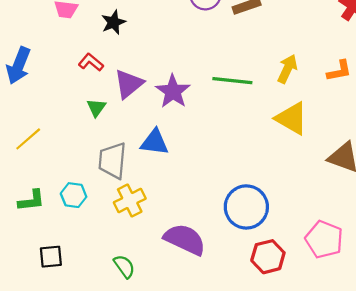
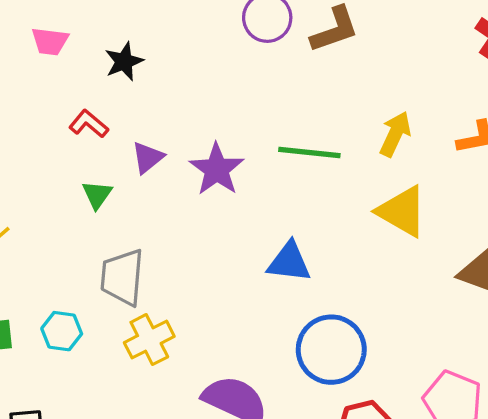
purple triangle: (129, 84) -> (148, 158), size x0.7
blue triangle: (155, 142) -> (289, 262), moved

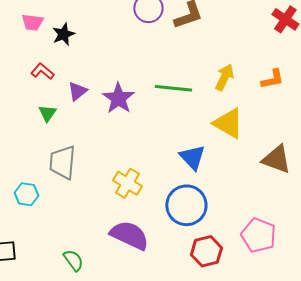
pink trapezoid: (50, 41) -> (32, 22), moved
blue triangle: (289, 262) -> (192, 157), moved, turned 40
yellow cross: (149, 340) -> (127, 183), moved, turned -32

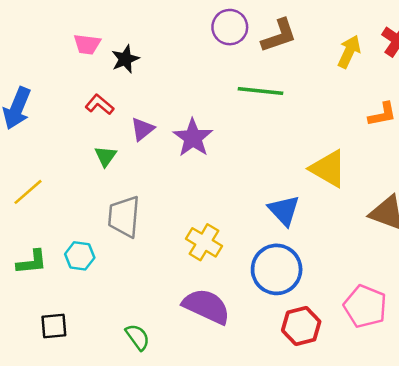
yellow arrow: (224, 77) -> (349, 52), moved
green line: (173, 88) -> (261, 91), moved

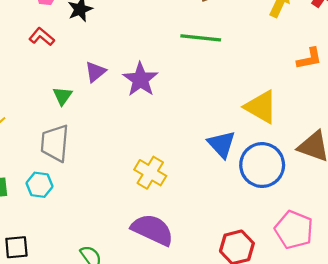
red L-shape: (99, 105) -> (42, 37), moved
gray trapezoid: (124, 217) -> (55, 143), moved
blue circle: (277, 269) -> (262, 165), moved

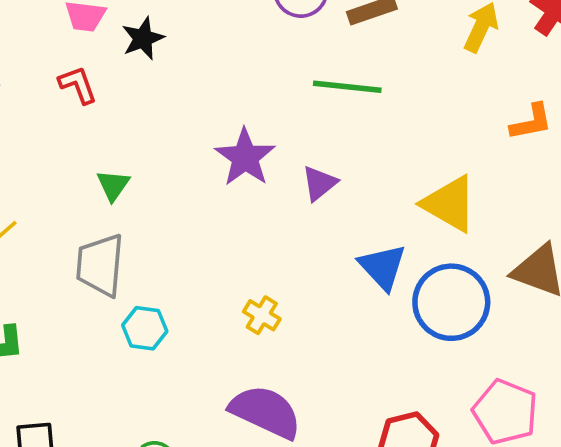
red L-shape: (42, 37) -> (78, 85), turned 30
purple triangle: (95, 72) -> (319, 183), moved
yellow cross: (150, 173) -> (262, 315), size x0.7
cyan hexagon: (39, 185) -> (145, 328), moved

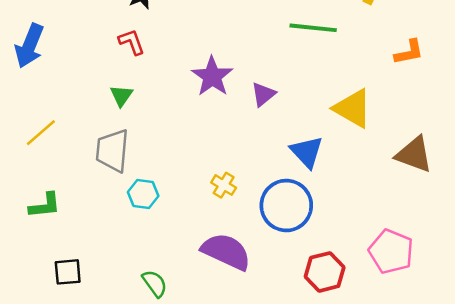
red L-shape: (78, 85) -> (132, 42), moved
green line: (347, 87) -> (313, 28), moved
blue circle: (451, 302) -> (286, 206), moved

